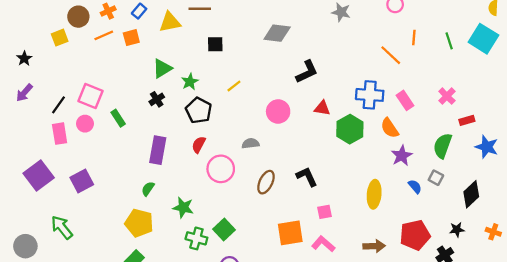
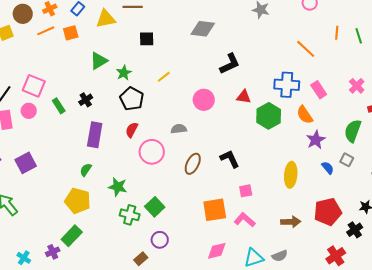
orange line: (414, 38) -> (337, 33), moved
black cross: (157, 99) -> (86, 100), moved

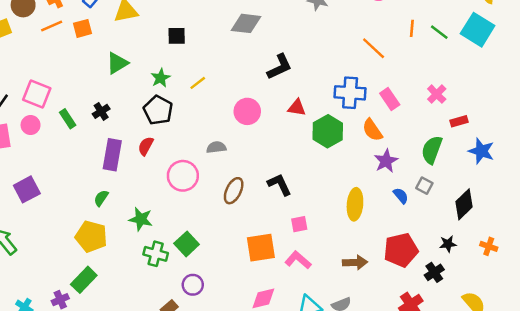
green line: (359, 36) -> (439, 32), turned -35
green star: (124, 73) -> (161, 78), moved
red semicircle: (132, 130) -> (146, 146), moved

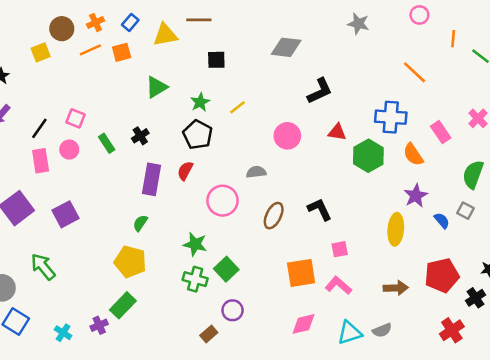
orange line: (412, 28) -> (453, 39), moved
pink square: (37, 94) -> (75, 118), size x0.7
pink rectangle: (390, 99) -> (441, 132), moved
purple star: (386, 161) -> (416, 196), moved
green star: (141, 219) -> (195, 244), moved

